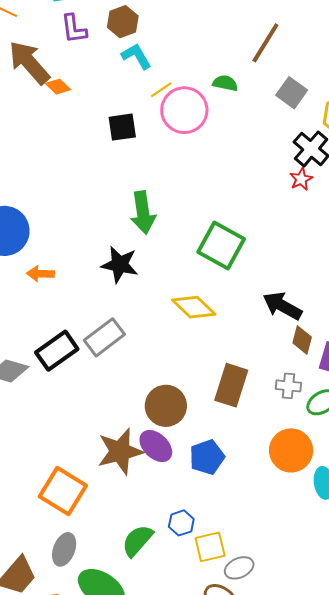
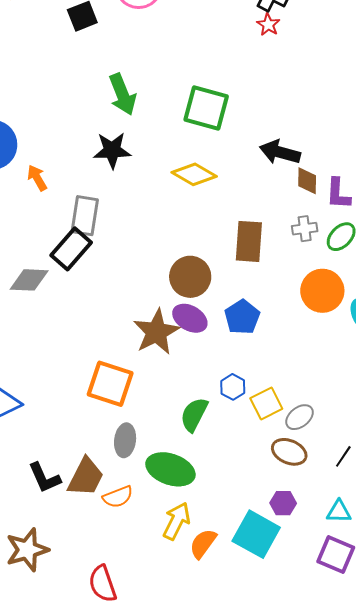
orange arrow: (40, 274) -> (37, 178), turned 72
gray rectangle: (104, 337) -> (85, 216), moved, turned -30

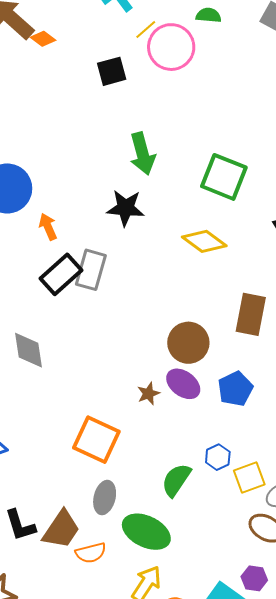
black rectangle: (71, 249) -> (61, 274), moved
gray diamond: (29, 280) -> (28, 350), moved, turned 72
brown star: (156, 332) -> (148, 394), size x0.5

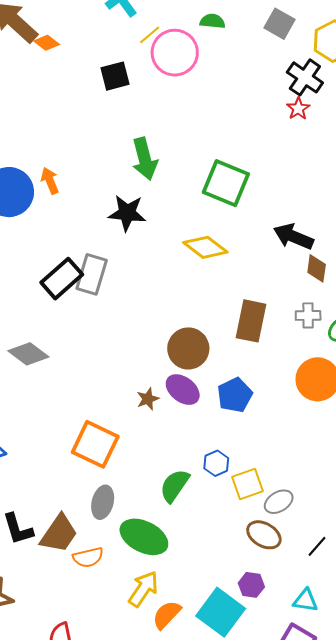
orange arrow: (48, 227) -> (50, 181), moved
gray diamond: (28, 350) -> (28, 354), turned -45

